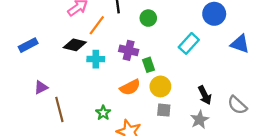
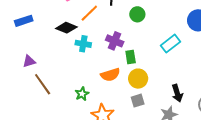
brown line: (59, 109) -> (43, 84), turned -30
gray square: (164, 110) -> (138, 101), turned -32

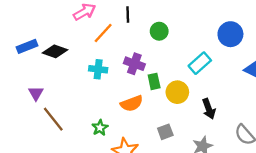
black diamond: (66, 28) -> (55, 51), moved
purple triangle: (29, 61) -> (36, 93), turned -40
yellow circle: (138, 79) -> (177, 92), moved
black arrow: (177, 93) -> (209, 109), moved

